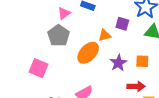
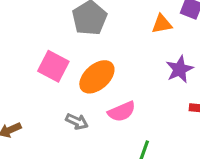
orange ellipse: (88, 53) -> (97, 77), moved

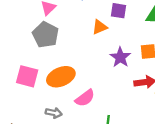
orange ellipse: (97, 77) -> (61, 77), turned 32

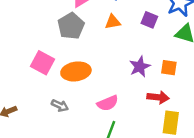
orange triangle: (100, 27) -> (113, 22), moved
pink semicircle: (85, 98) -> (108, 103), moved

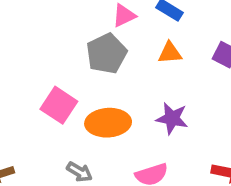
purple star: (140, 67) -> (172, 118), moved, turned 30

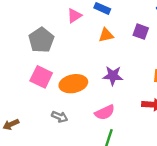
gray pentagon: (106, 54) -> (41, 40), moved

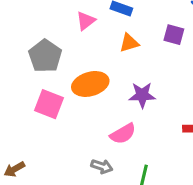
orange ellipse: (73, 84) -> (90, 84), moved
pink semicircle: (105, 112) -> (123, 134), moved
gray arrow: (60, 117) -> (102, 166), moved

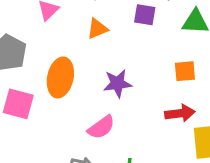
orange ellipse: (90, 84) -> (60, 77), turned -56

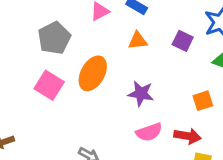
orange square: (185, 71) -> (203, 101), turned -30
pink semicircle: (101, 127) -> (149, 132), moved

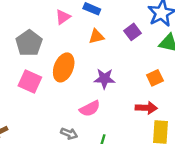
purple square: (183, 41) -> (133, 32), turned 35
pink semicircle: (149, 132) -> (90, 109), moved

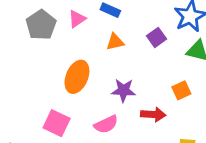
gray pentagon: (29, 43) -> (41, 25), moved
pink square: (30, 82) -> (57, 123), moved
red arrow: (146, 108) -> (153, 114), moved

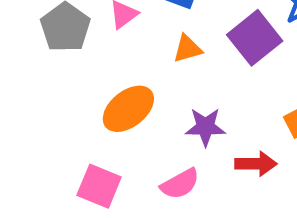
purple square: (156, 37) -> (255, 38), size x1.6
orange ellipse: (77, 77) -> (128, 109), turned 32

